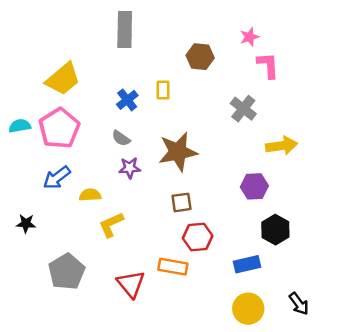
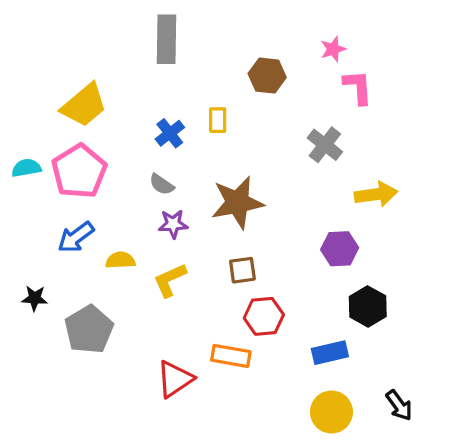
yellow L-shape: (111, 225) -> (170, 280), moved
gray pentagon: (67, 272) -> (89, 330), moved
red triangle: (131, 284) -> (175, 379), turned 36

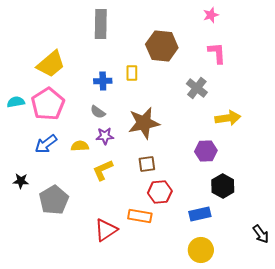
pink star: (333, 49) -> (211, 15), moved
brown hexagon: (267, 76) -> (162, 46), size x1.4
blue cross: (170, 133) -> (103, 81), turned 36
yellow semicircle: (120, 260) -> (80, 146), moved
black arrow: (399, 405) -> (261, 234), moved

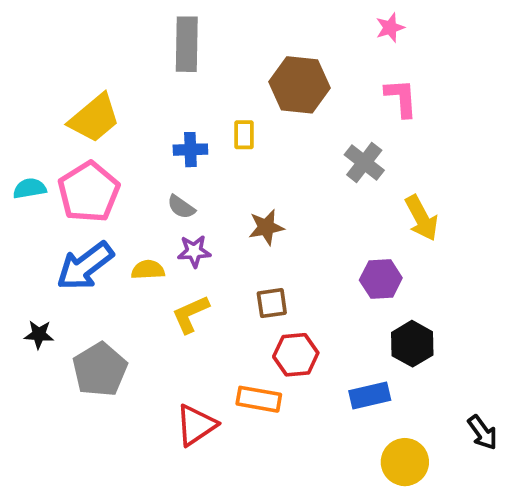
yellow arrow: (228, 118) -> (422, 218), turned 70
brown star: (144, 123) -> (266, 227), size x0.6
blue arrow: (46, 144) -> (85, 266), size x1.4
yellow circle: (201, 250) -> (405, 462), moved

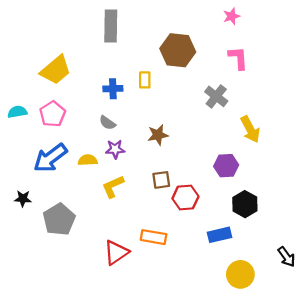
pink pentagon: (89, 192) -> (52, 114), size x0.7
red hexagon: (296, 355) -> (185, 197), moved

